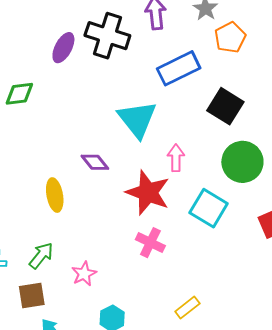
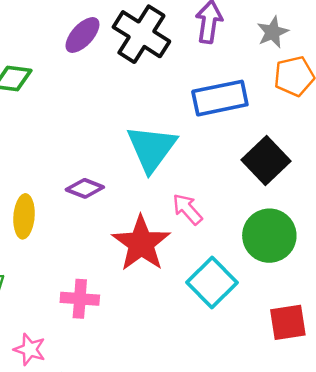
pink arrow: (176, 158) -> (187, 209), turned -56
purple diamond: (95, 162) -> (85, 188), turned -44
pink cross: (150, 243) -> (80, 299), moved, turned -36
pink star: (84, 274) -> (30, 349), moved, turned 30

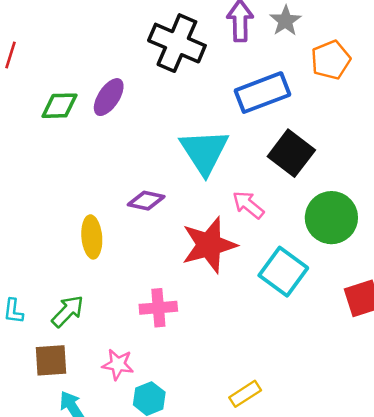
gray star: (273, 32) -> (285, 21), moved
purple ellipse: (82, 35) -> (109, 97), moved
black square: (266, 161) -> (291, 153), moved
red star: (141, 243) -> (209, 245), turned 30

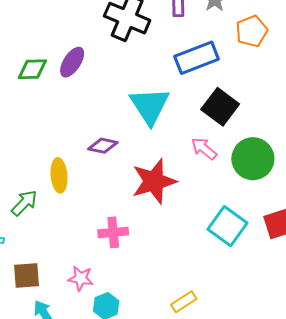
pink arrow: (248, 205) -> (204, 149), moved
cyan square: (283, 272) -> (227, 226), moved
green arrow: (68, 311) -> (24, 203), moved

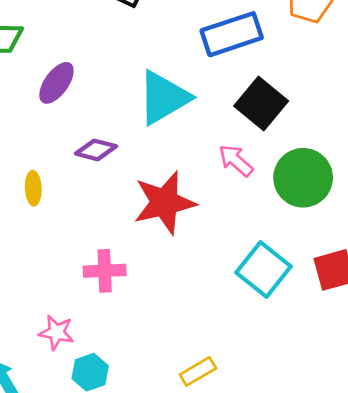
purple ellipse: (72, 62) -> (56, 83), moved
cyan triangle: (150, 106) -> (164, 98), turned 30
yellow ellipse: (59, 175) -> (33, 188), size x0.7

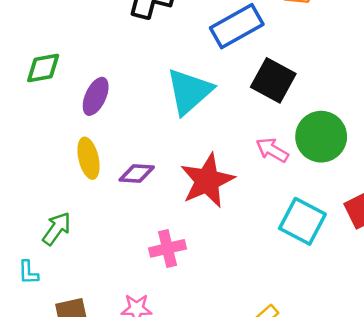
purple diamond: (96, 150) -> (137, 174), moved
pink arrow: (236, 161) -> (272, 150), moved
yellow ellipse: (33, 188) -> (89, 158), moved, size x1.4

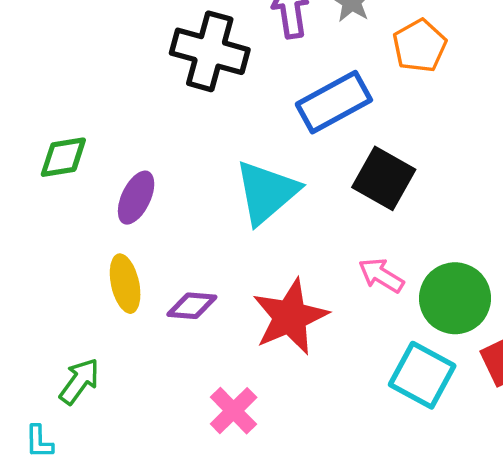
green circle: (321, 137) -> (455, 298), moved
pink cross: (167, 248) -> (234, 411), turned -32

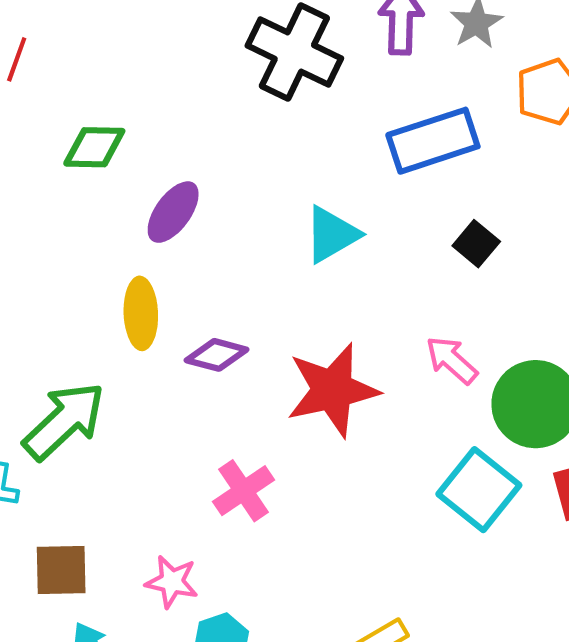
black square: (384, 178) -> (476, 244), size x0.6
cyan triangle: (267, 192) -> (332, 234), size x0.7
green arrow: (79, 381) -> (64, 421), size x1.5

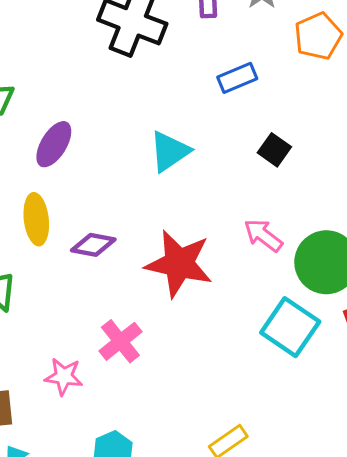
blue rectangle: (433, 141) -> (237, 78), size x0.6
red star: (332, 390) -> (179, 264), turned 30
pink star: (172, 582) -> (64, 376), moved

